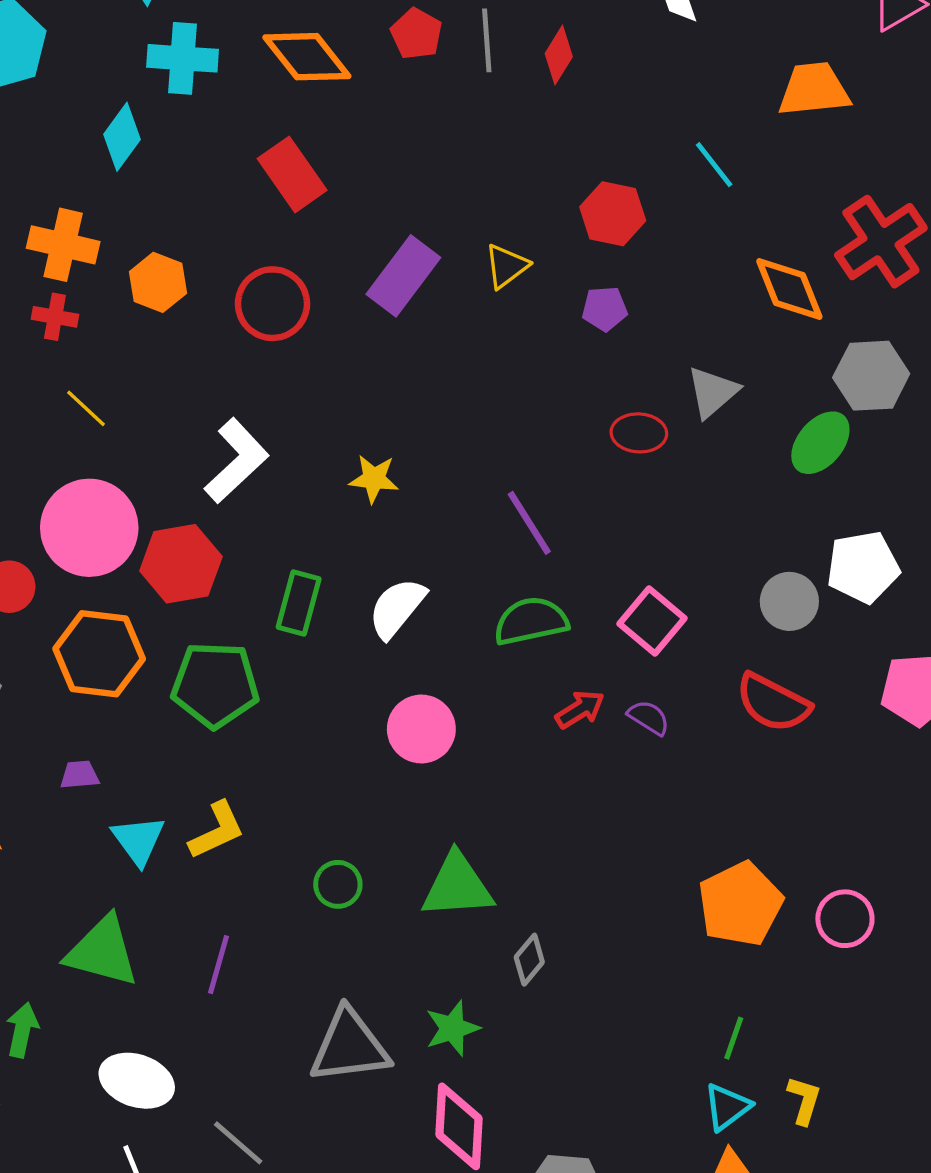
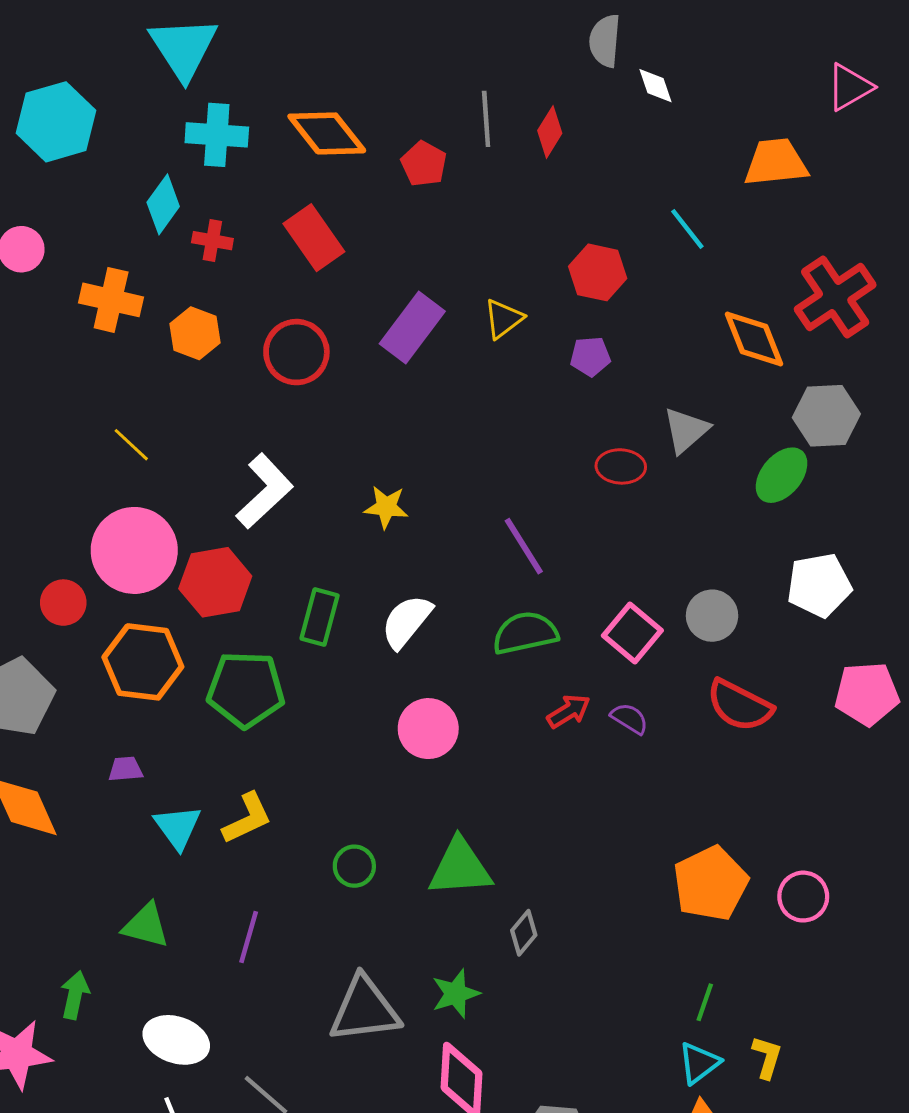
red pentagon: (416, 34) -> (424, 164), moved
red cross: (55, 317) -> (212, 241), moved
gray circle: (789, 601) -> (712, 616), moved
green triangle: (102, 951) -> (146, 926), size x0.7

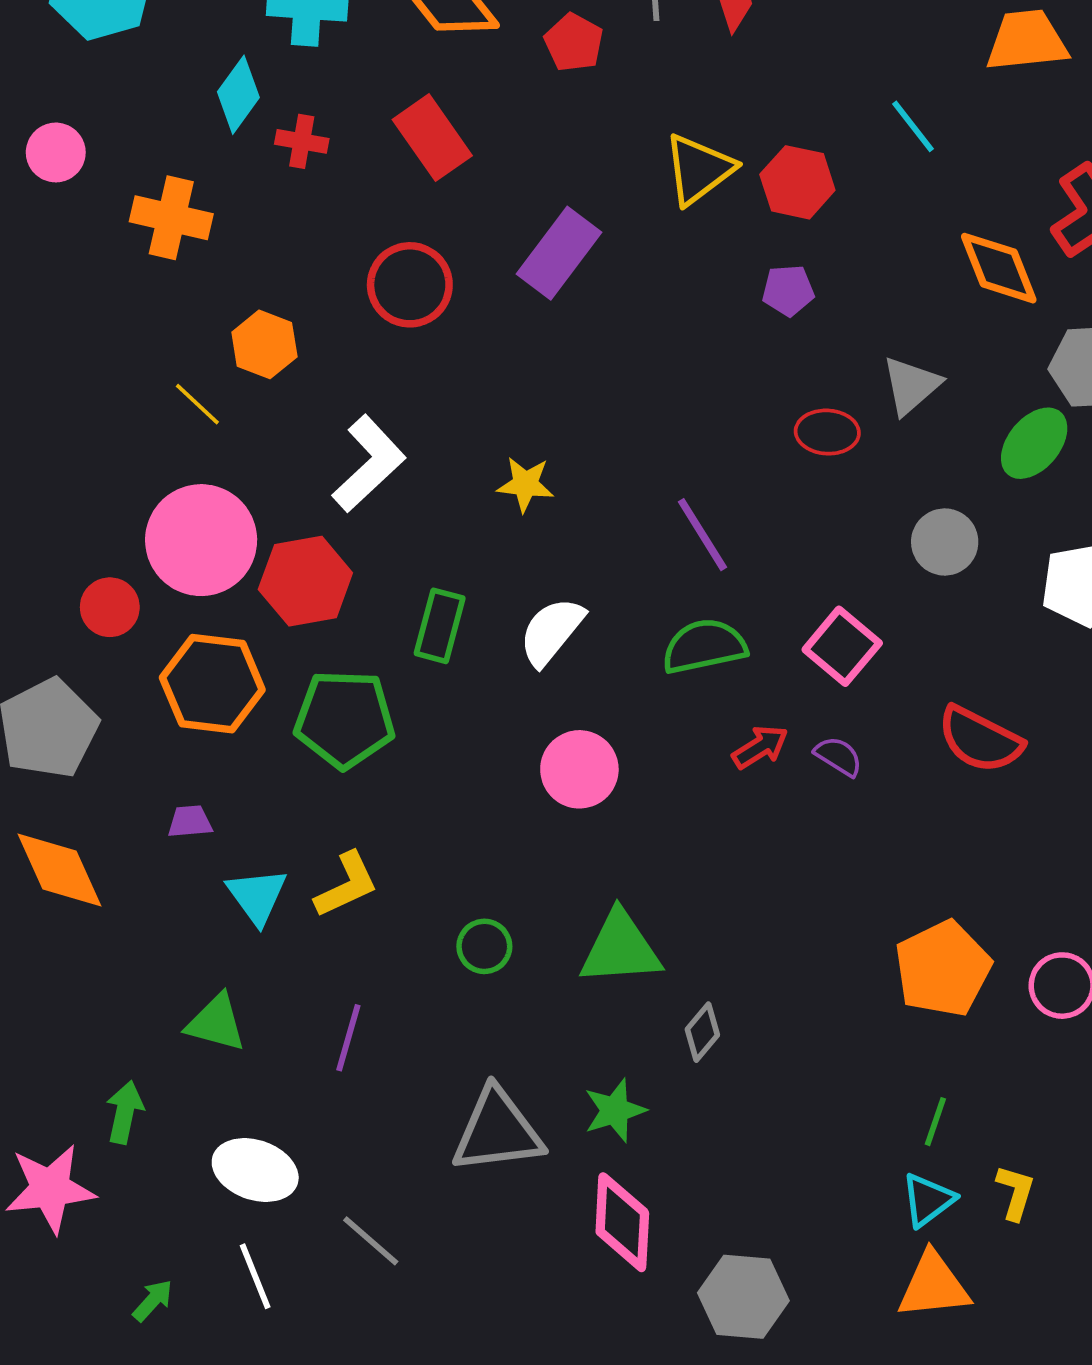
yellow triangle: (503, 319) -> (699, 169), moved, size x1.4
orange hexagon: (195, 333) -> (264, 344), moved
gray circle: (712, 616) -> (945, 542), moved

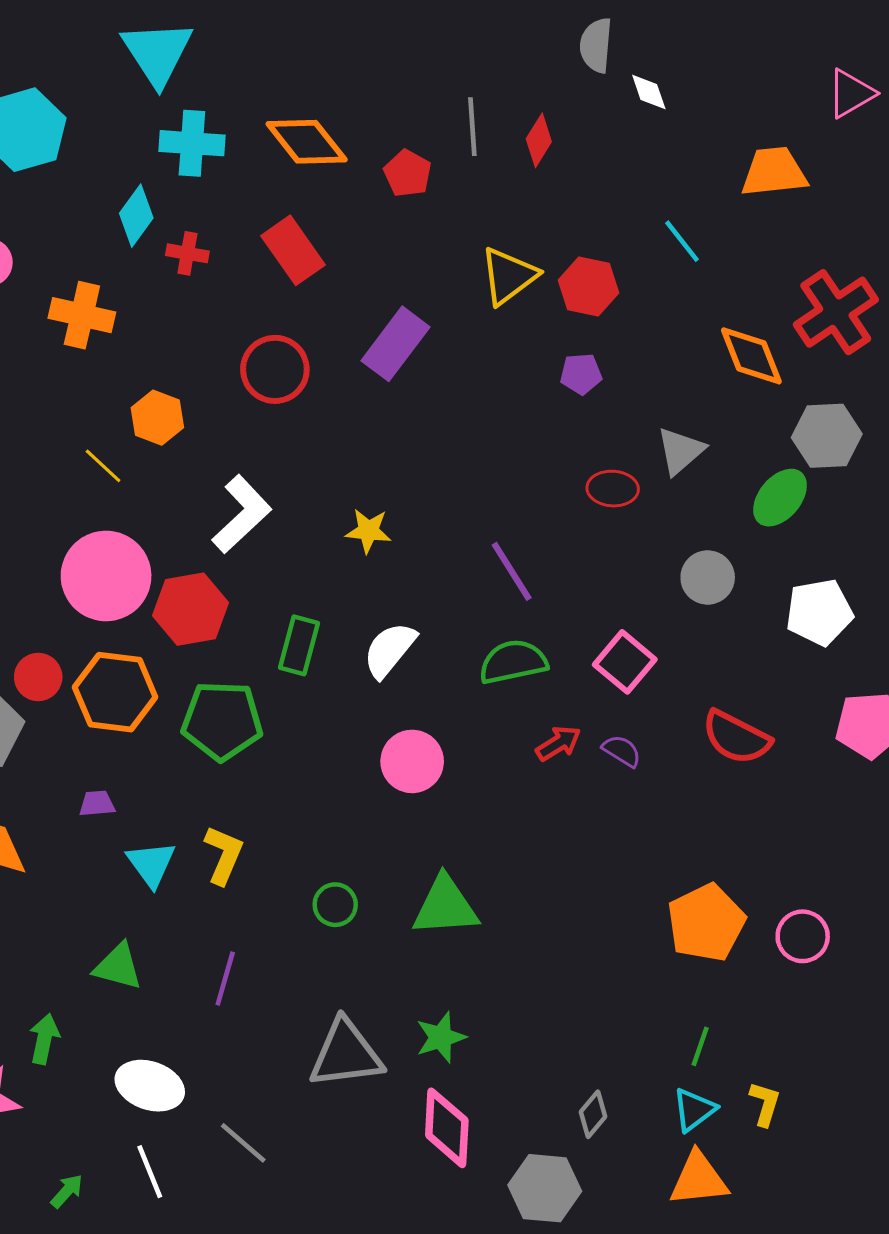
red circle: (110, 607) -> (38, 677), moved
yellow L-shape: (346, 885) -> (224, 855), turned -42
gray diamond: (702, 1032) -> (593, 1114), moved

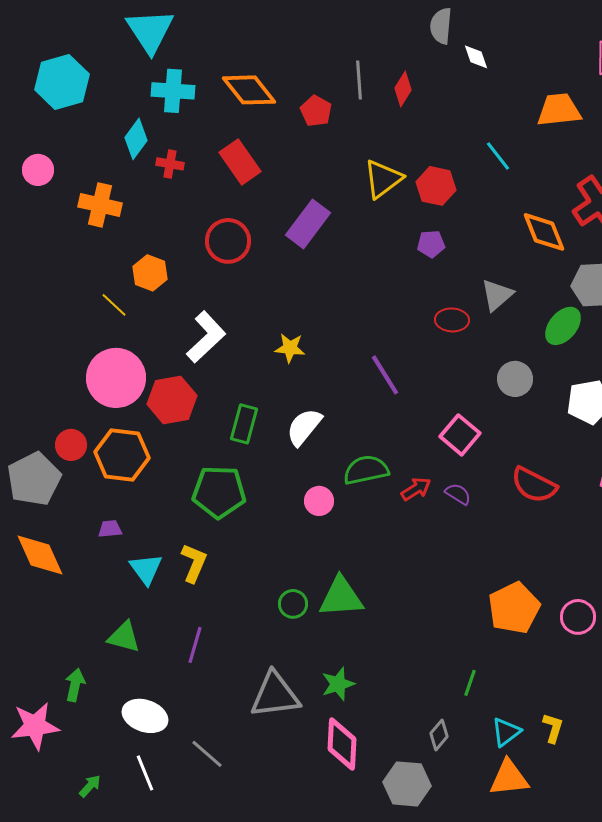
green semicircle: (513, 662) -> (366, 470), moved
green pentagon: (222, 721) -> (219, 492), moved
pink circle: (412, 761) -> (319, 501), size x0.7
green circle: (335, 905) -> (293, 604), moved
green line: (700, 1046) -> (470, 683), moved

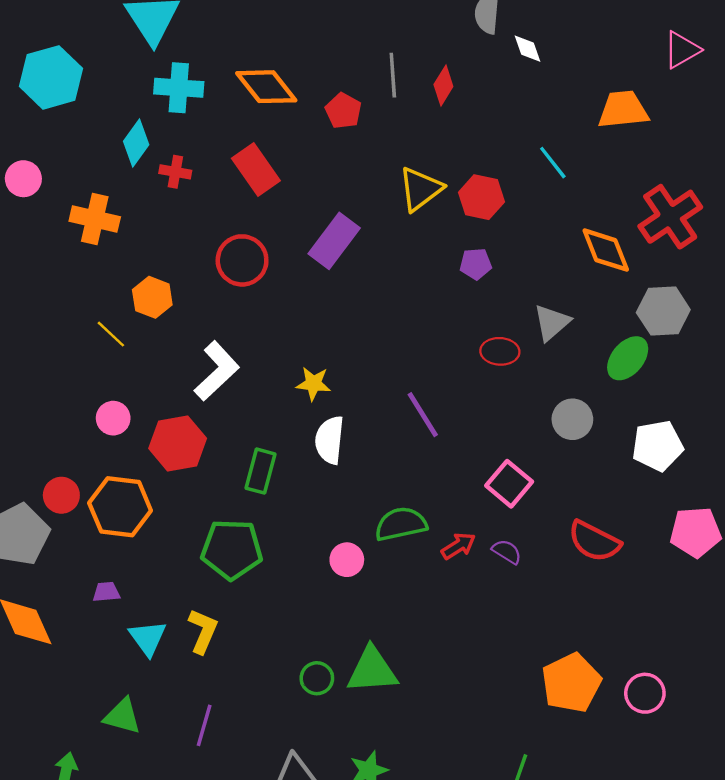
pink circle: (116, 378) -> (113, 418), size x0.5
white semicircle: (304, 427) -> (330, 440), moved, turned -33

